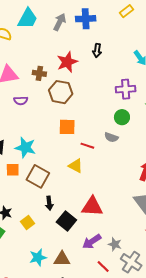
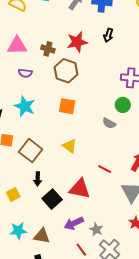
red line: (87, 146) -> (105, 169), moved
cyan star: (25, 148) -> (25, 106), moved

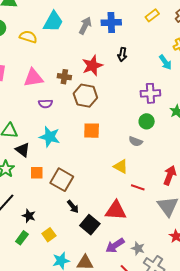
yellow triangle: (70, 146) -> (121, 166), moved
black arrow: (38, 179) -> (73, 207), turned -32
yellow square: (13, 195) -> (49, 235), moved

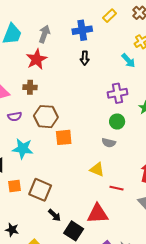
blue cross: (111, 22) -> (82, 30), moved
red star: (92, 66) -> (37, 59), moved
brown hexagon: (85, 96) -> (46, 117), moved

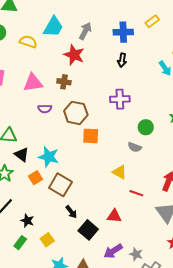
red star: (37, 59) -> (74, 55), turned -30
purple cross: (117, 93) -> (120, 99), moved
cyan star: (23, 149) -> (49, 157), moved
orange square: (14, 186) -> (35, 178), turned -32
red triangle: (98, 214) -> (114, 216), size x0.7

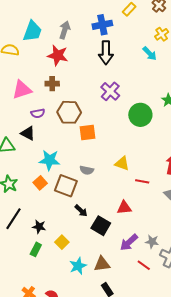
black arrow: (122, 60) -> (106, 53), size x1.6
purple cross: (120, 99) -> (110, 91), turned -36
green circle: (146, 127) -> (140, 115), size x1.5
gray semicircle: (135, 147) -> (87, 170), moved
black triangle: (22, 155) -> (28, 133), moved

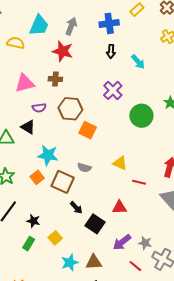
black arrow: (106, 53) -> (111, 51), size x0.6
cyan arrow: (150, 54) -> (138, 62), moved
orange square: (88, 133) -> (88, 130), turned 30

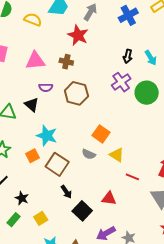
blue cross: (109, 23) -> (128, 15), turned -30
black arrow: (111, 51) -> (128, 56), moved
green circle: (141, 116) -> (147, 93), moved
orange square: (88, 130) -> (101, 134), moved
gray semicircle: (84, 168) -> (89, 154), moved

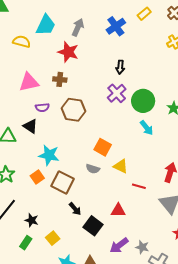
cyan arrow: (151, 58) -> (147, 128), moved

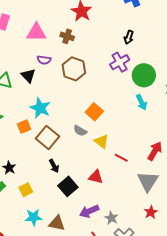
yellow triangle: (121, 166) -> (102, 141), moved

